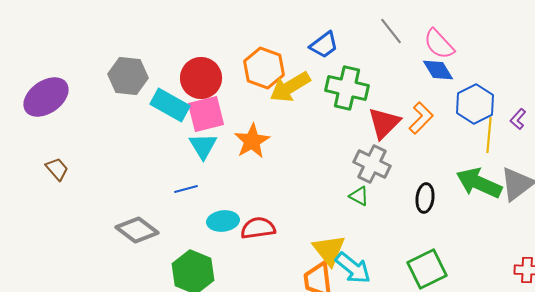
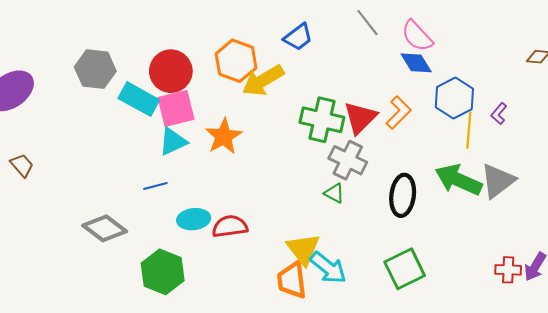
green cross: (347, 88) -> (322, 120), moved
cyan triangle: (203, 146) -> (173, 142), turned 36
black ellipse: (425, 198) -> (403, 195), size x1.4

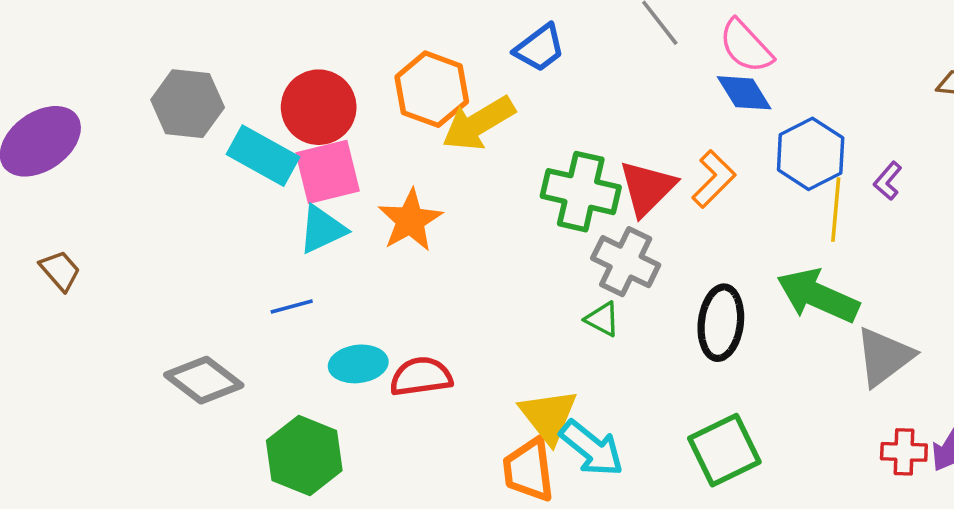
gray triangle: (498, 181) -> (884, 357), moved

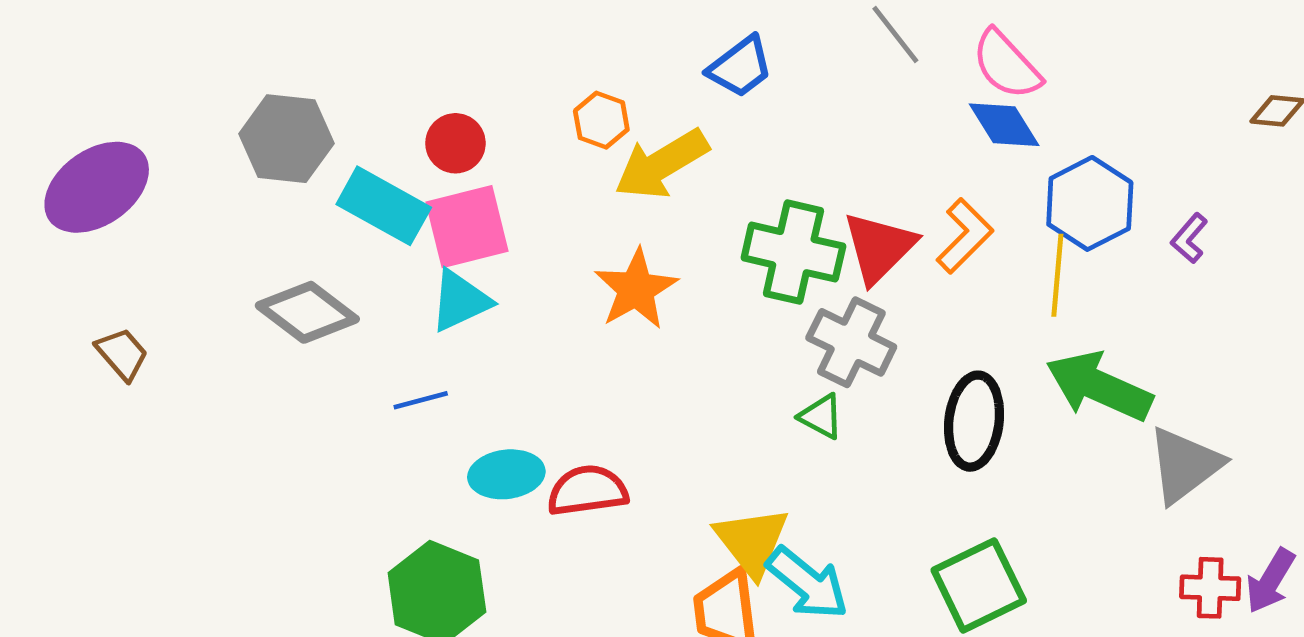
orange hexagon: (432, 89) -> (601, 120), size x0.6
red circle: (319, 107) -> (455, 143), size x0.6
yellow line: (836, 210) -> (1057, 275), moved
orange star: (410, 220) -> (636, 289), moved
gray diamond: (204, 380) -> (307, 312), moved

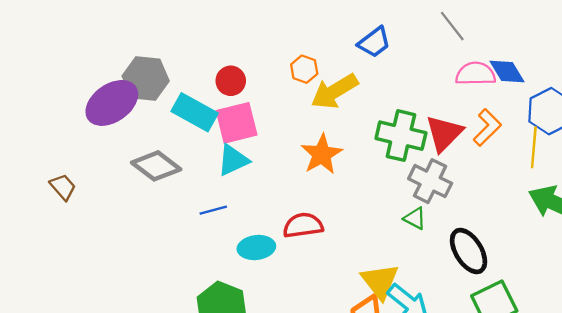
pink semicircle: (1006, 65) -> (476, 74), moved, turned 132
purple ellipse: (97, 187) -> (112, 103), moved
black ellipse: (974, 421) -> (469, 251), moved, turned -39
red semicircle: (587, 491) -> (303, 225), moved

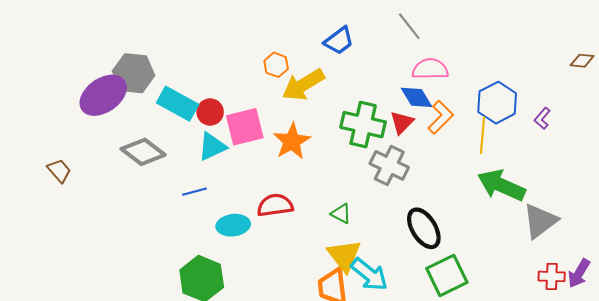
blue diamond: (507, 71) -> (416, 97), moved
red circle: (231, 81) -> (210, 112), moved
pink square: (237, 123) -> (245, 127), moved
red triangle: (444, 133) -> (402, 122), size x0.7
green triangle: (415, 218) -> (341, 214), moved

